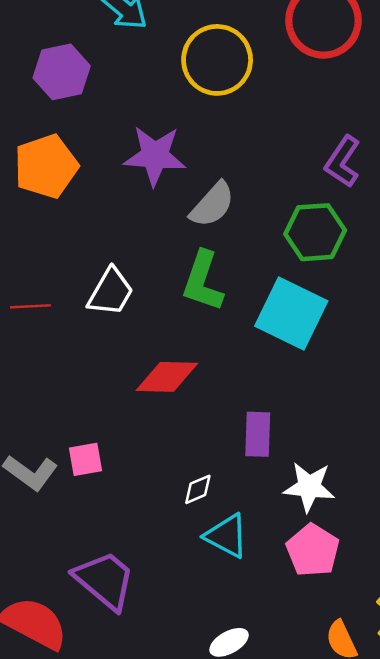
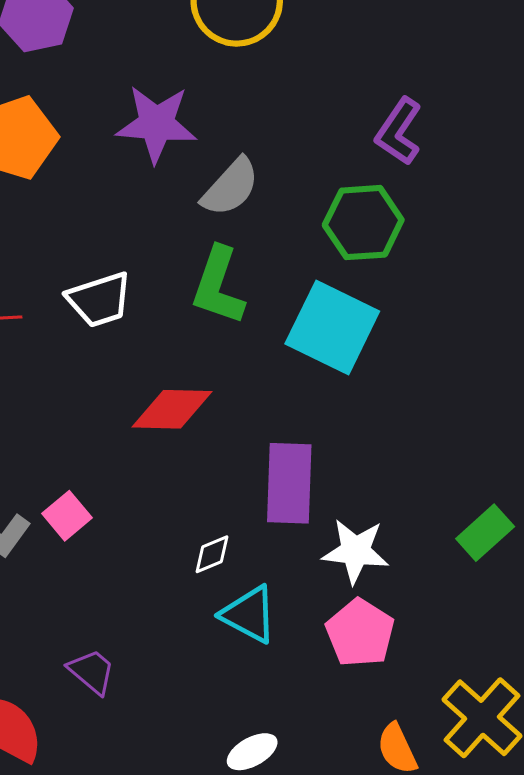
white trapezoid: (111, 292) -> (99, 300), turned 42
purple rectangle: (258, 434) -> (289, 483), size x1.4
pink square: (85, 459) -> (67, 516), turned -30
purple trapezoid: (105, 580) -> (92, 671), size x0.6

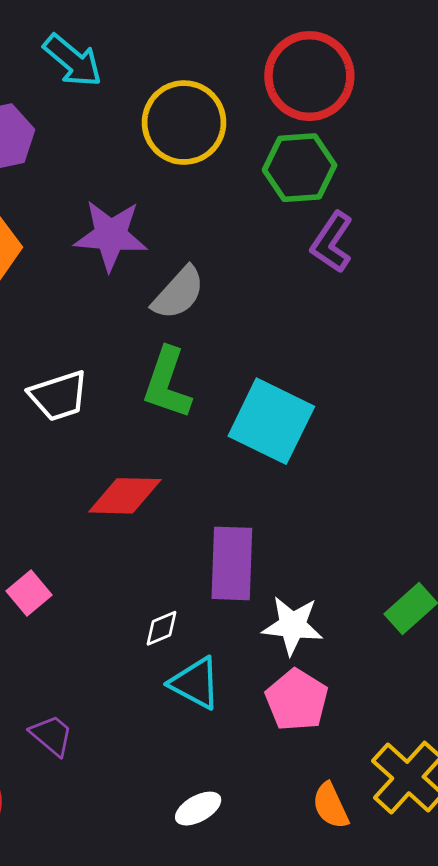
green hexagon: (363, 223) -> (300, 168), moved

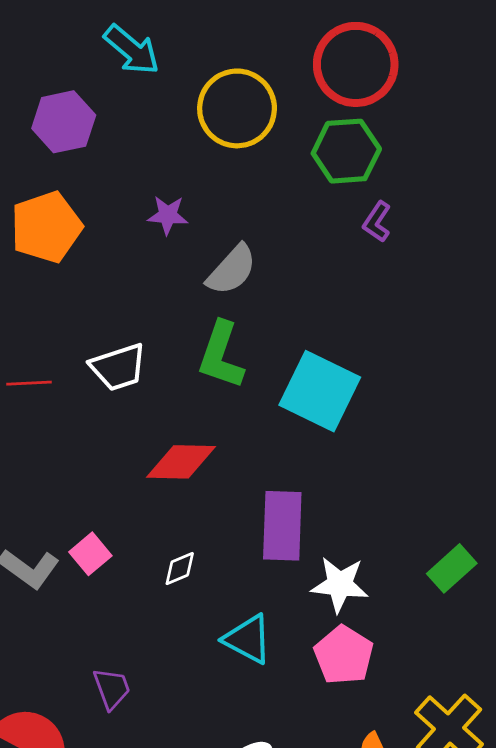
purple star: (111, 235) -> (168, 215), size x0.6
purple L-shape: (332, 242) -> (377, 222), size x0.7
white diamond: (161, 628) -> (180, 568), moved
purple trapezoid: (52, 735) -> (112, 688), turned 30

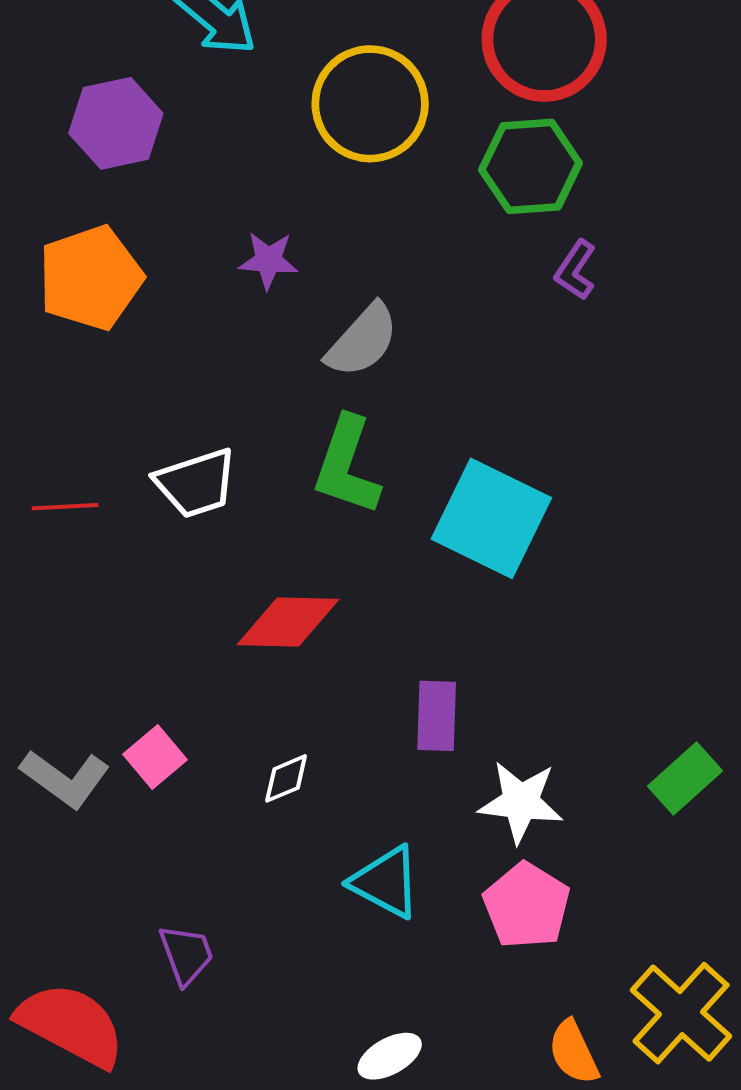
purple rectangle: (282, 526) -> (437, 716), size x0.7

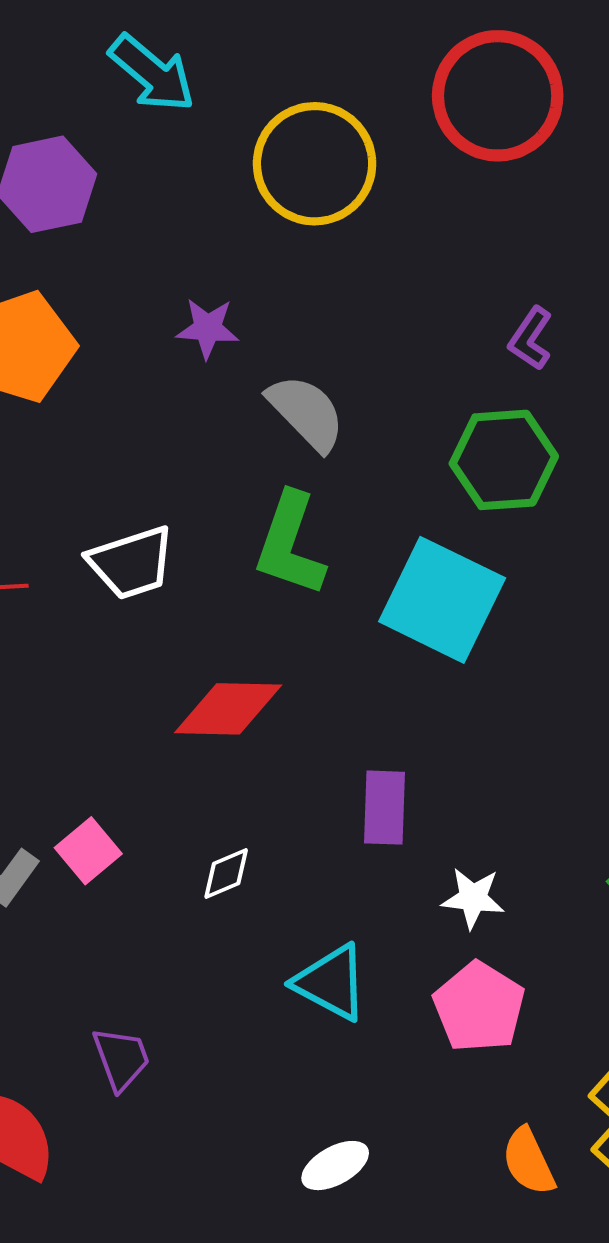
green hexagon: (530, 166) -> (504, 460), moved
gray semicircle: (362, 340) -> (306, 413), turned -86
white star: (521, 802) -> (473, 898), size x0.7

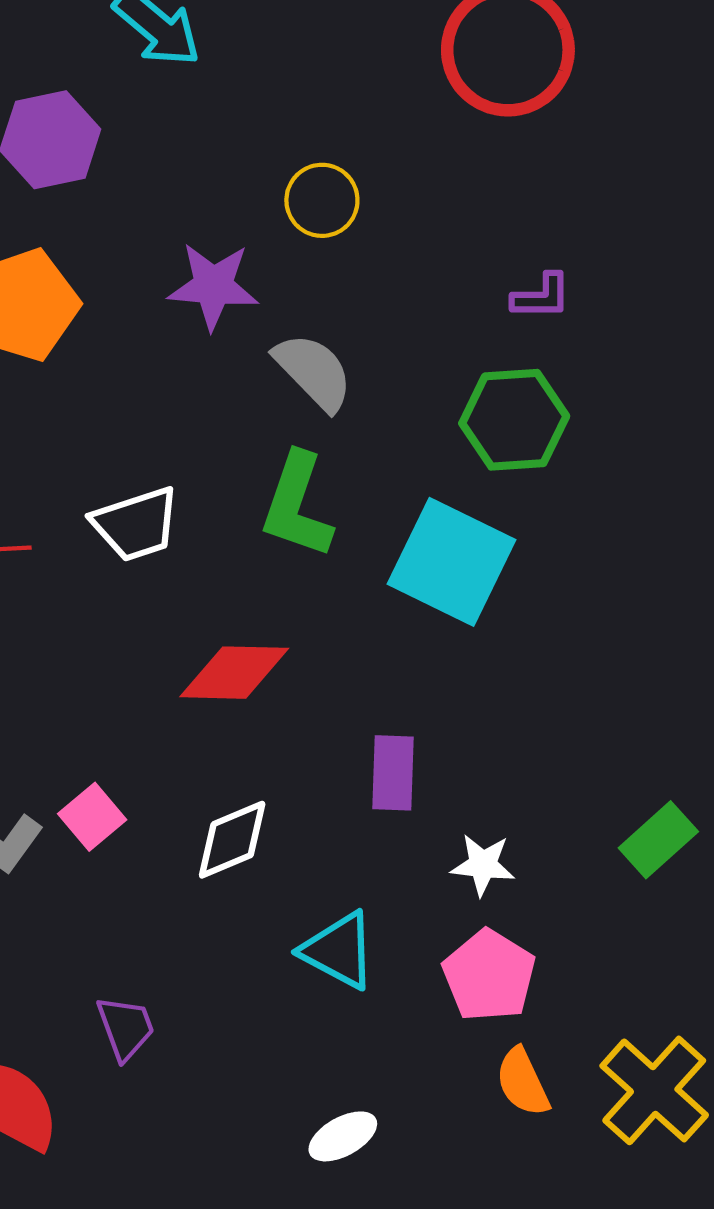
yellow circle: (315, 164) -> (322, 200), moved, size x0.6
purple star: (208, 328) -> (213, 286), size x1.4
purple L-shape: (531, 339) -> (541, 296), turned -124
white diamond: (226, 873) -> (232, 840), size x1.5
orange semicircle: (528, 1161) -> (523, 1082), moved

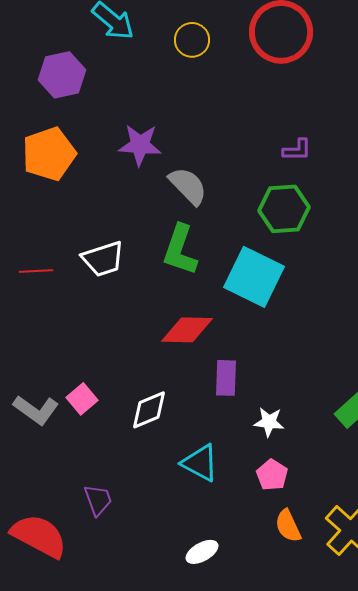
yellow circle: (322, 200) -> (192, 40), moved
red diamond: (234, 673) -> (187, 330), moved
pink pentagon: (489, 976) -> (272, 475), size x0.7

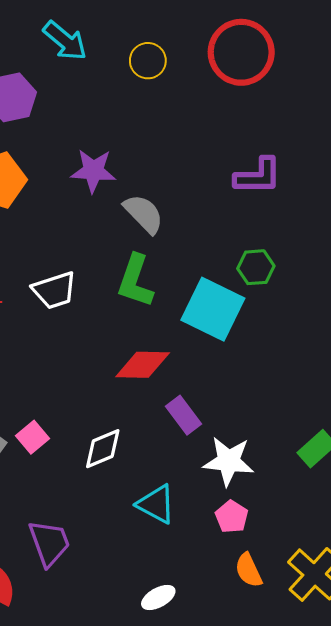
purple L-shape: (297, 150) -> (258, 176), size x1.6
green hexagon: (284, 209) -> (256, 267), moved, size x0.7
purple rectangle: (226, 378) -> (183, 415), turned -39
white star: (269, 422) -> (229, 461), size x1.6
purple trapezoid: (98, 500) -> (49, 543), size x1.4

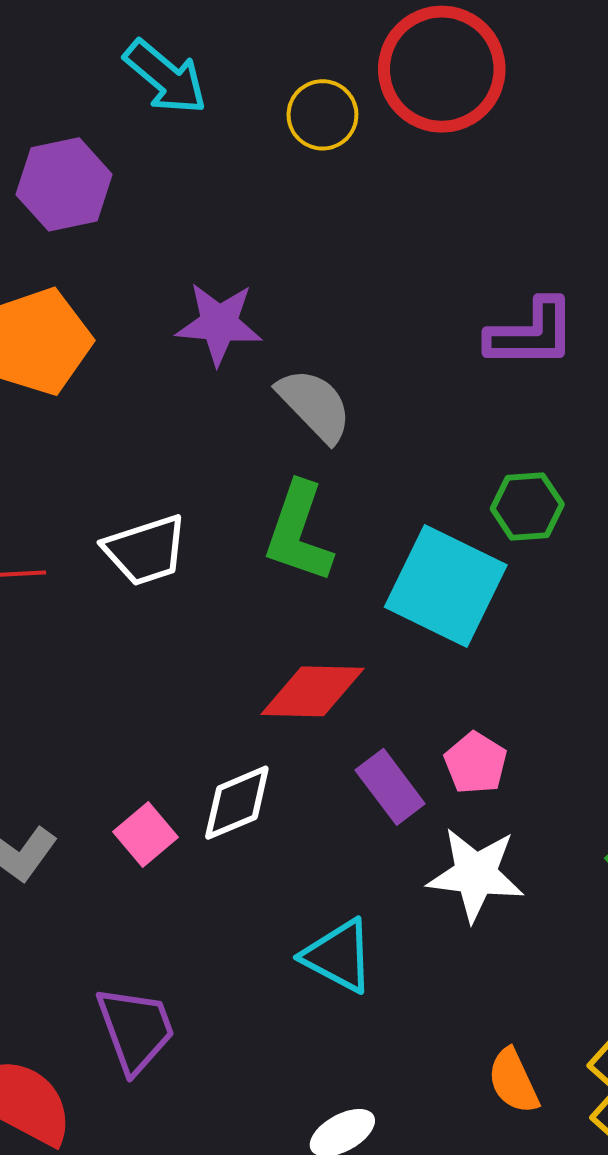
red circle: (241, 52) -> (442, 69), moved
pink square: (32, 437) -> (146, 835), moved
white diamond: (103, 449) -> (237, 803), moved
pink pentagon: (232, 517) -> (476, 763), moved

